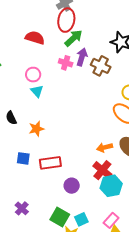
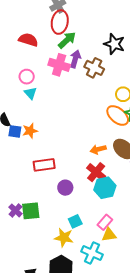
pink cross: (66, 63) -> (59, 65), size x1.5
blue square: (23, 158) -> (15, 131), moved
green square: (60, 217) -> (31, 211), moved, turned -36

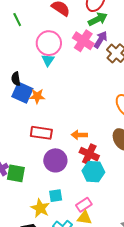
pink circle: (27, 77) -> (49, 43), size x1.6
blue square: (15, 131) -> (22, 93), size x1.5
orange arrow: (98, 149) -> (79, 135), moved
red cross: (96, 172) -> (89, 154), turned -30
purple circle: (65, 188) -> (55, 160), size x1.5

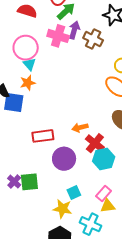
orange star: (37, 96) -> (28, 83), moved
red cross: (89, 154) -> (95, 143), turned 30

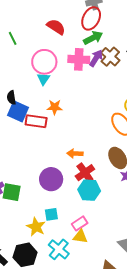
pink cross: (58, 36) -> (79, 59), turned -30
brown cross: (93, 39) -> (110, 57), moved
orange star: (28, 83) -> (55, 107), moved
red rectangle: (43, 136) -> (36, 121), moved

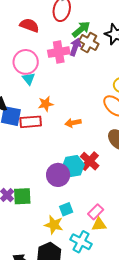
green arrow: (93, 38) -> (81, 29), moved
orange arrow: (75, 154) -> (73, 123), moved
cyan hexagon: (89, 190) -> (73, 166), moved

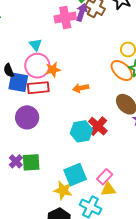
pink circle: (26, 62) -> (37, 66), moved
purple circle: (58, 175) -> (27, 117), moved
cyan square: (66, 209) -> (75, 175), size x1.6

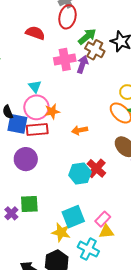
purple arrow: (82, 12) -> (82, 64), moved
purple cross: (16, 161) -> (11, 213), moved

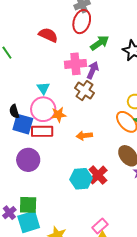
brown cross: (95, 50) -> (84, 91), moved
cyan square: (73, 217) -> (29, 222), moved

